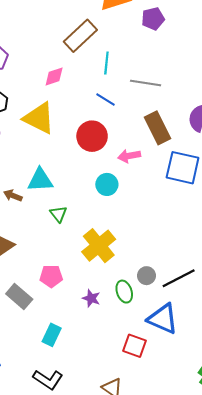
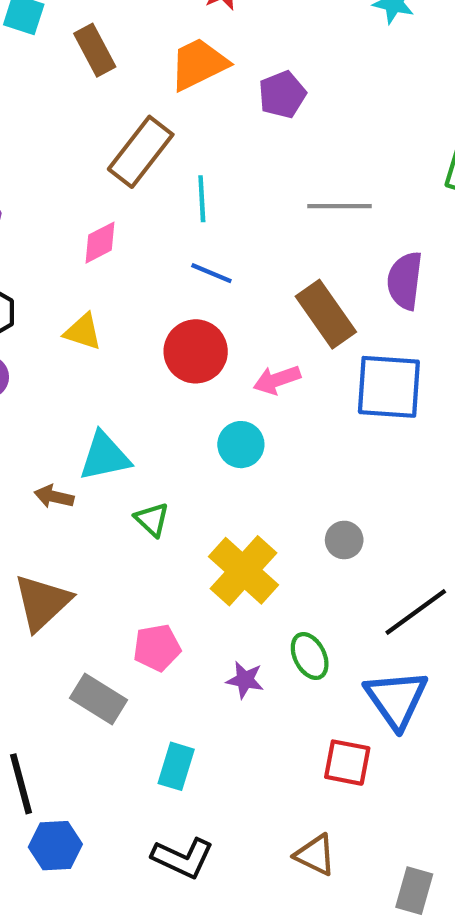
gray line: (146, 83) -> (339, 206), moved
yellow triangle: (39, 118) -> (83, 332), size x0.6
gray circle: (146, 276) -> (344, 540), moved
blue triangle: (163, 319) -> (396, 699), turned 40

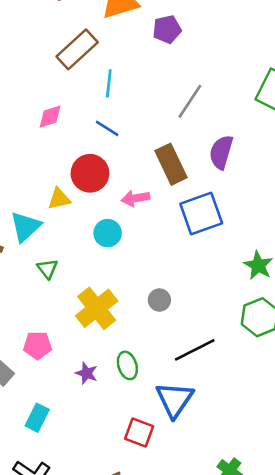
gray line: (339, 206) -> (190, 101), turned -66
pink diamond: (100, 243) -> (50, 117), moved
yellow triangle: (83, 332) -> (59, 199), moved, turned -40
blue square: (389, 387) -> (201, 214), turned -33
cyan triangle: (105, 456) -> (26, 227), turned -40

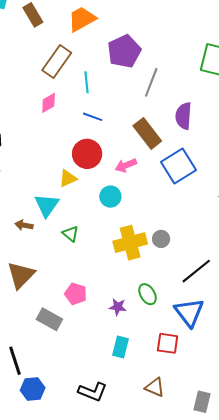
purple pentagon: (167, 29) -> (124, 51), moved, size x1.5
pink diamond: (50, 117) -> (49, 103), moved
yellow cross: (97, 308) -> (130, 243), moved, turned 36
pink pentagon: (38, 345) -> (76, 294), turned 30
cyan rectangle: (37, 418) -> (121, 347), moved

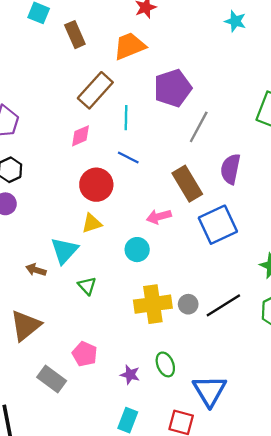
red circle: (87, 154) -> (96, 185), moved
black line: (196, 271) -> (223, 305), moved

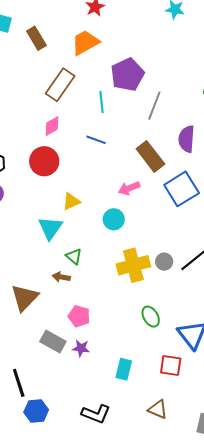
cyan line: (126, 118) -> (102, 102), moved
red circle: (96, 185) -> (44, 161), moved
brown arrow: (36, 270) -> (61, 277), moved
purple star: (130, 375) -> (81, 348), moved

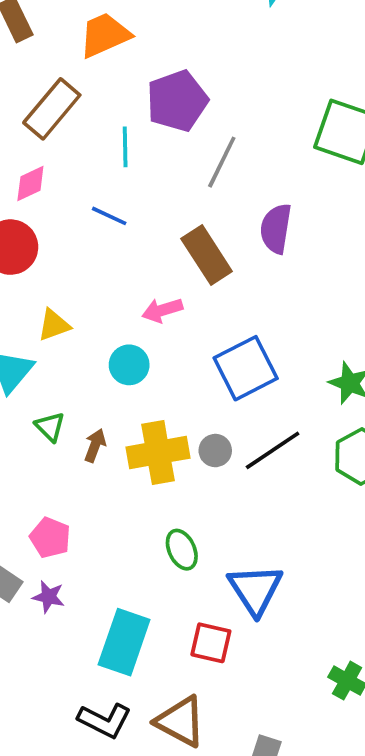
blue square: (182, 189) -> (246, 368), moved
brown arrow: (61, 277) -> (95, 445), moved, turned 96
cyan rectangle: (124, 369) -> (124, 642), size x1.6
brown triangle: (158, 409) -> (180, 721), size x1.4
black L-shape: (96, 414) -> (105, 720), moved

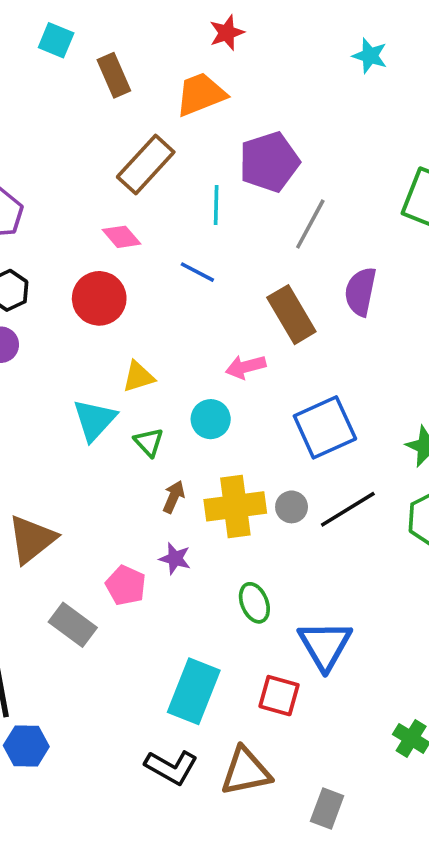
pink diamond: (30, 184) -> (121, 237), turned 72
green triangle: (50, 427) -> (149, 442), moved
purple star: (49, 597) -> (175, 559), moved
brown triangle: (180, 721) -> (246, 771), turned -42

